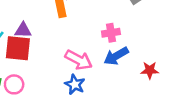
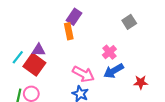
pink cross: (111, 33) -> (109, 52), turned -32
red square: (18, 48) -> (34, 65), turned 30

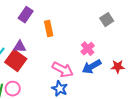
purple rectangle: (74, 17) -> (26, 15), moved
red star: (141, 82) -> (118, 67), moved

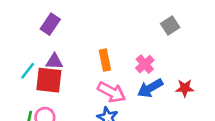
purple rectangle: (26, 15) -> (50, 24), moved
orange rectangle: (49, 29) -> (105, 60), moved
red square: (16, 61) -> (49, 80), turned -30

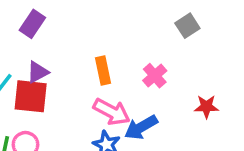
purple triangle: (54, 61) -> (38, 72), turned -30
blue arrow: (150, 88) -> (141, 127), moved

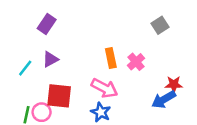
orange rectangle: (103, 70) -> (111, 58), moved
red square: (31, 96) -> (59, 96), moved
blue arrow: (141, 127) -> (164, 100), moved

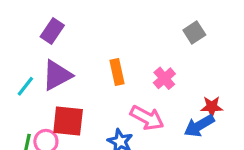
orange rectangle: (111, 58) -> (117, 72), moved
purple triangle: (50, 59) -> (57, 75), size x1.5
pink arrow: (105, 88) -> (147, 118), moved

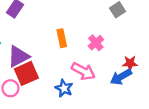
purple triangle: (57, 75) -> (18, 56), moved
red square: (68, 121) -> (26, 73), turned -30

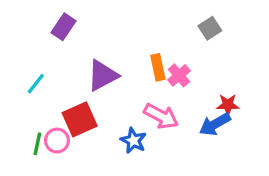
orange rectangle: (62, 38) -> (158, 67), moved
purple triangle: (18, 56) -> (103, 75), moved

